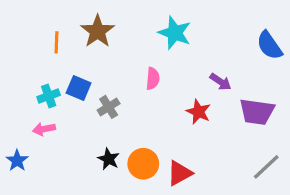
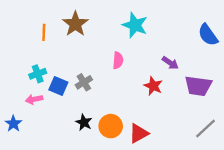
blue square: (79, 88) -> (58, 86), moved

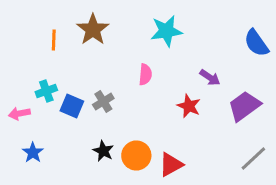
cyan star: (135, 25) -> (166, 31), turned -30
purple trapezoid: (198, 86) -> (244, 106), turned 136
pink arrow: (34, 99) -> (19, 114), moved
blue star: (13, 124) -> (33, 152), moved

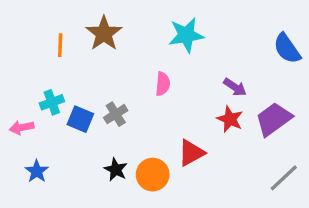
red star: (189, 106) -> (230, 119), moved
red triangle: (171, 164) -> (191, 153), moved

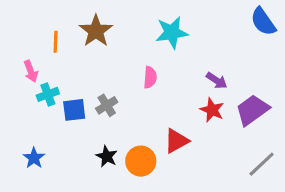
blue semicircle: (287, 49) -> (263, 22), moved
blue square: (80, 119) -> (74, 110), turned -30
pink arrow: (22, 128) -> (31, 71), moved, turned -100

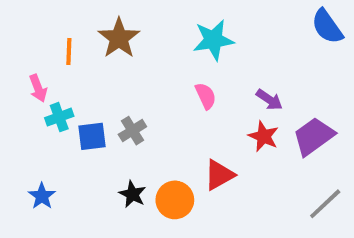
pink semicircle: (150, 77) -> (206, 96), moved, turned -30

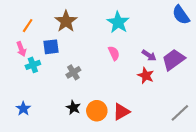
cyan star: (213, 40) -> (118, 22), turned -30
orange line: (69, 52) -> (28, 26), moved, turned 32
blue square: (92, 136) -> (51, 47), moved
purple trapezoid: (314, 136) -> (173, 60), moved
red triangle: (219, 175) -> (121, 112), moved

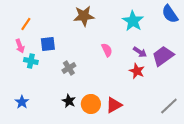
brown star: (66, 21) -> (84, 16), moved, turned 30
cyan star: (118, 22) -> (133, 21), moved
cyan cross: (33, 65) -> (31, 61), turned 32

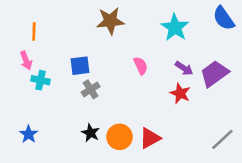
orange line: (26, 24) -> (34, 31), turned -32
blue square: (48, 44) -> (80, 66), moved

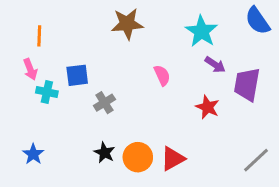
blue square: (80, 66) -> (77, 75), moved
purple arrow: (184, 68) -> (215, 65), moved
purple trapezoid: (214, 74) -> (247, 84), turned -44

